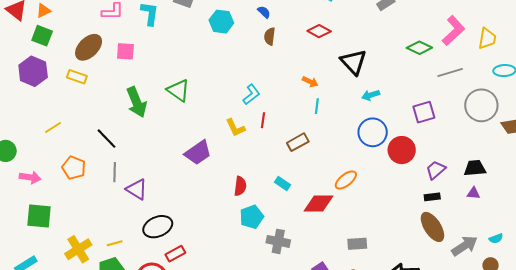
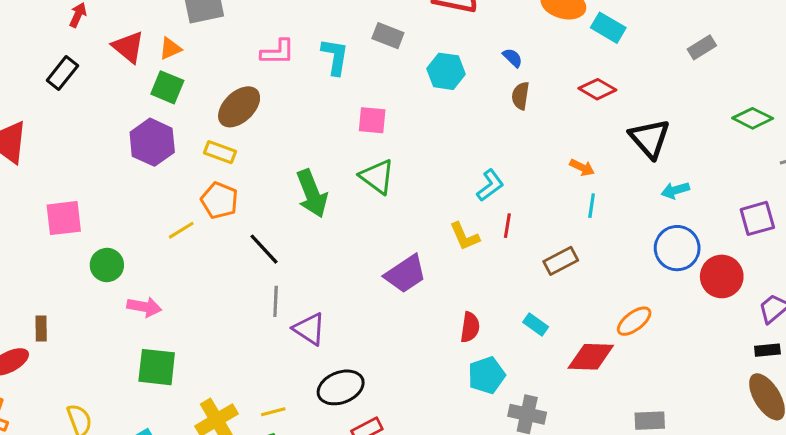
pink square: (125, 51) -> (372, 120), moved
orange pentagon: (74, 168) -> (219, 200), moved

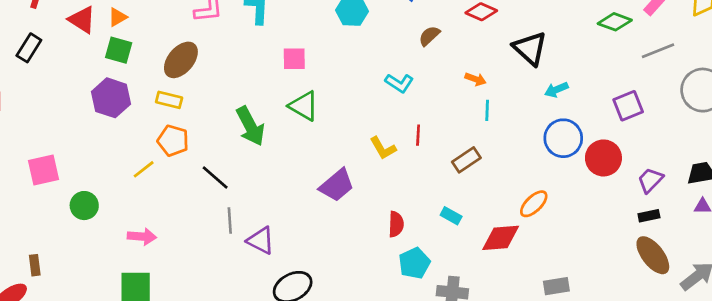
brown semicircle: (521, 96) -> (429, 36), moved, turned 45
cyan L-shape: (490, 185) -> (399, 83), moved, turned 76
pink arrow: (144, 307) -> (142, 237), moved

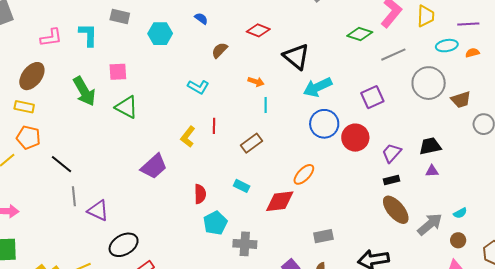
cyan arrow: (556, 90) -> (318, 87), size x1.6
green arrow: (250, 126) -> (84, 91), moved
yellow L-shape: (383, 148) -> (188, 137), turned 70

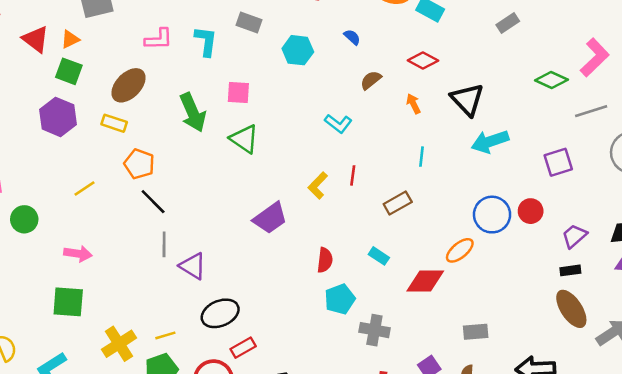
orange arrow: (256, 82) -> (413, 104), moved, turned -140
blue circle: (324, 124) -> (492, 215), moved
orange pentagon: (28, 137) -> (139, 164), moved
red circle: (355, 138) -> (531, 211), size x0.7

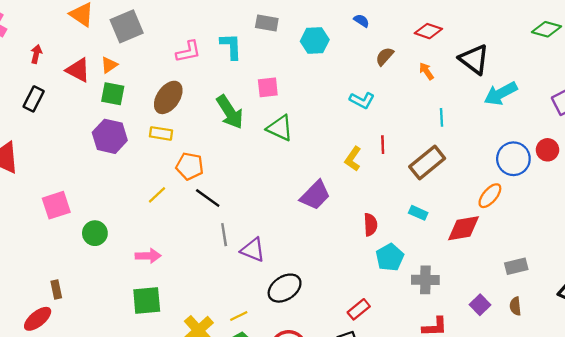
yellow line: (84, 189) -> (157, 195), moved
brown rectangle: (398, 203) -> (427, 162), size x1.4
red rectangle: (243, 348) -> (359, 309), moved

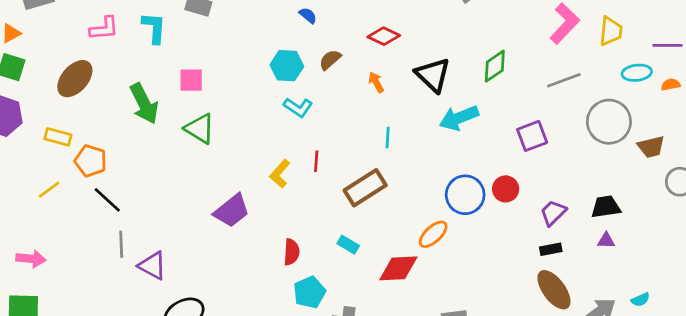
green diamond: (547, 29) -> (495, 66), moved, turned -56
cyan hexagon: (315, 41) -> (287, 66), moved
yellow rectangle: (161, 133) -> (58, 137), moved

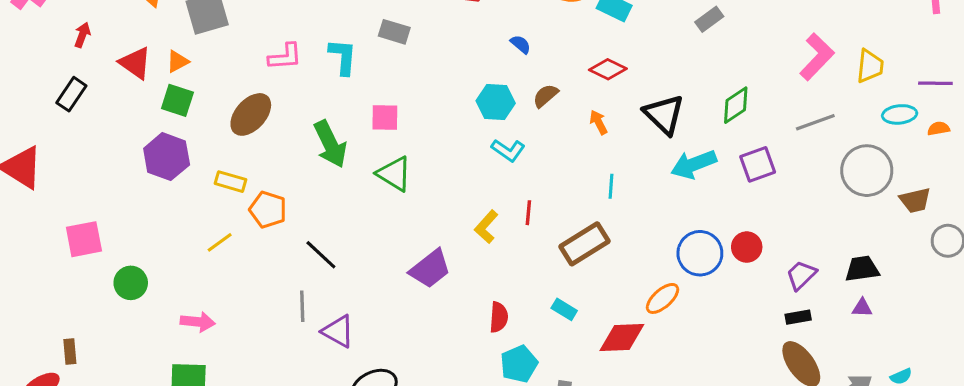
purple square: (532, 136) -> (758, 164), moved
black line: (107, 200) -> (321, 255), moved

